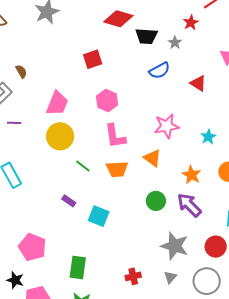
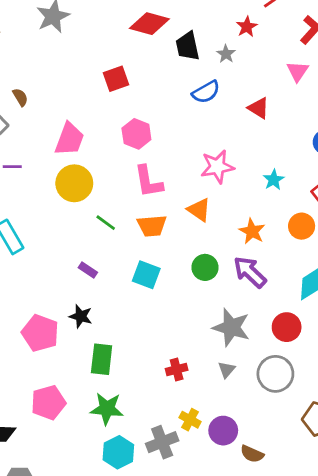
black trapezoid: (146, 36) -> (188, 46), turned 75
cyan square: (99, 216) -> (146, 275), moved
black star: (15, 280) -> (81, 316), moved

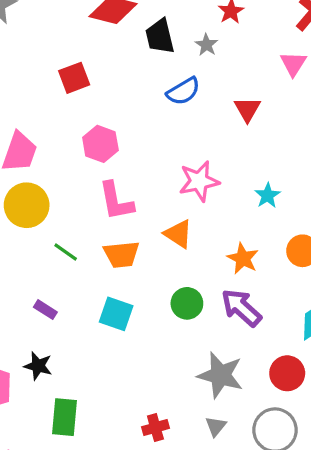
red triangle: (259, 108) -> (247, 109), turned 30

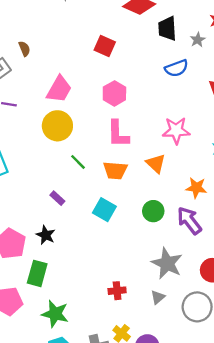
red square: (74, 78) -> (105, 46), turned 35
orange star: (243, 258) -> (196, 188), turned -30
green rectangle: (64, 417) -> (37, 273), moved

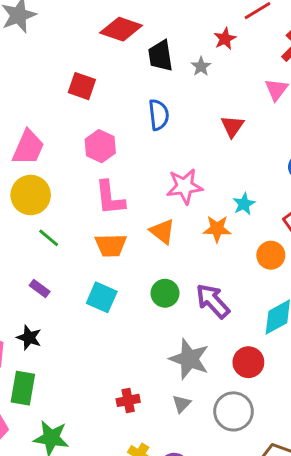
blue semicircle: (177, 68) -> (159, 115), moved, turned -70
green line: (78, 162) -> (49, 238), moved
orange star: (196, 188) -> (217, 229), moved

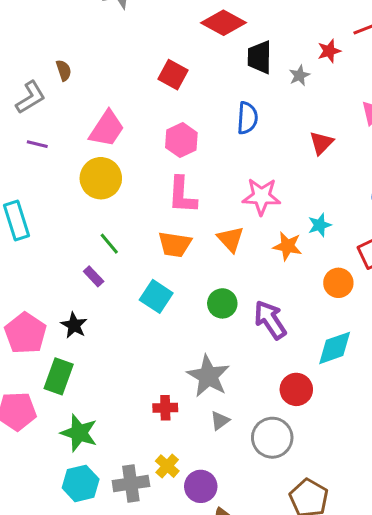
green line: (49, 238) -> (109, 244), moved
gray star: (189, 359) -> (208, 376), moved

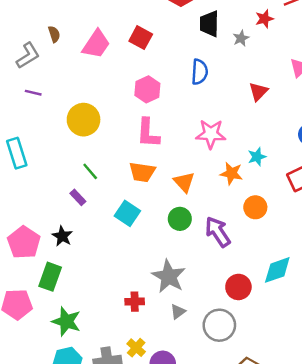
pink trapezoid: (107, 129) -> (96, 44), moved
orange triangle: (231, 239) -> (184, 182), moved
orange circle: (338, 283) -> (255, 207), moved
cyan diamond: (335, 348) -> (277, 270), moved

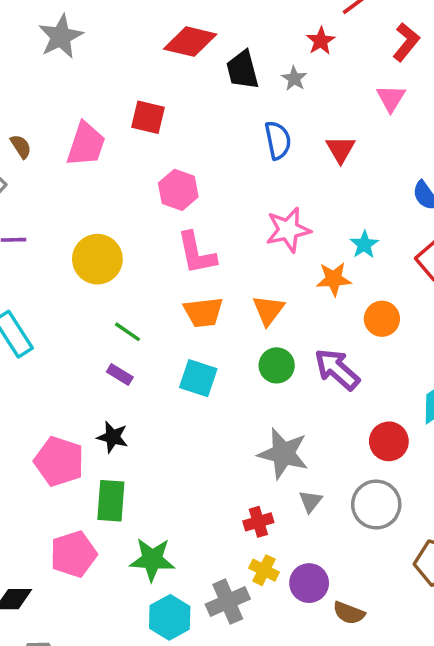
blue semicircle: (200, 72) -> (278, 140), moved
orange triangle: (184, 182) -> (268, 310), turned 35
red cross: (135, 302) -> (258, 522), moved

